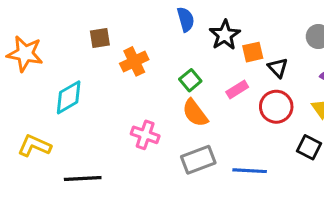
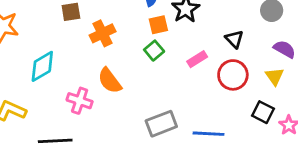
orange square: (253, 52) -> (158, 25), moved
orange semicircle: (195, 113) -> (110, 81), moved
pink cross: (145, 135) -> (80, 101), moved

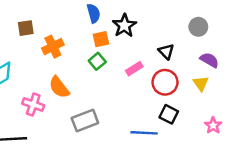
black square: (263, 112) -> (169, 114), moved
gray rectangle: (161, 124) -> (85, 120), moved

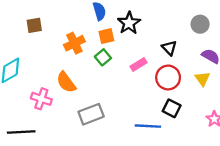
orange cross: (53, 47) -> (74, 43), moved

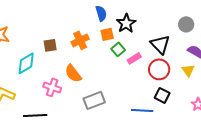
brown square: (34, 25) -> (50, 45), moved
black triangle: (169, 48) -> (160, 44), size x1.5
green square: (103, 57) -> (118, 49), moved

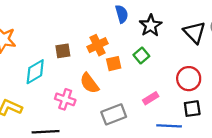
orange square: (107, 34) -> (114, 64), moved
black triangle: (160, 44) -> (194, 32), moved
pink rectangle: (134, 58) -> (151, 98), moved
black square: (162, 95) -> (192, 109), turned -35

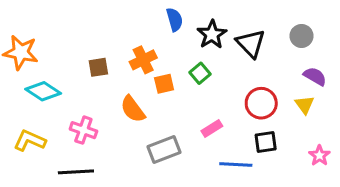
black triangle: (194, 32) -> (251, 43), moved
cyan diamond: (35, 72) -> (43, 91), moved, turned 64
pink cross: (65, 99) -> (83, 130), moved

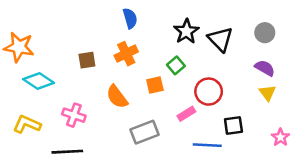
blue semicircle: (175, 20) -> (130, 18), moved
purple semicircle: (315, 76) -> (265, 68), moved
orange square: (164, 84) -> (155, 85), moved
red circle: (261, 103) -> (209, 92), moved

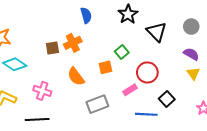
black star: (186, 31) -> (128, 14), moved
orange cross: (126, 54) -> (73, 43), moved
black square: (233, 126) -> (167, 99), turned -35

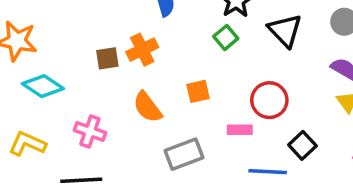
green square: (122, 52) -> (226, 37), moved
pink rectangle: (130, 90) -> (240, 130), turned 32

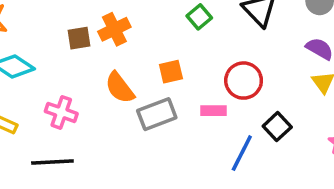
gray rectangle: (184, 154) -> (157, 114), moved
blue line: (268, 172) -> (242, 153), turned -66

